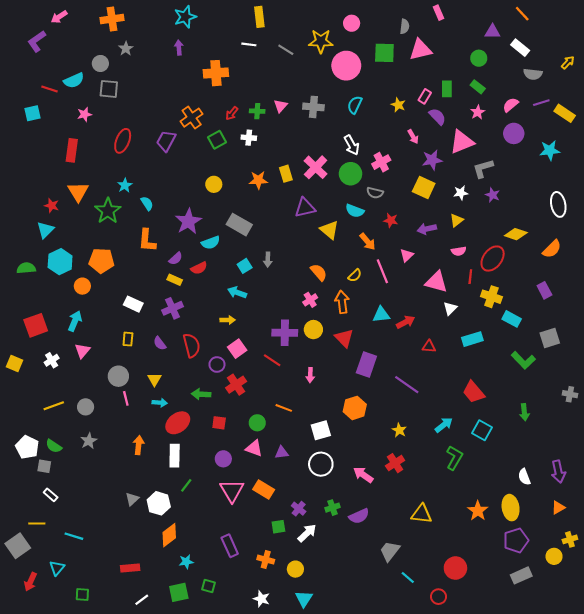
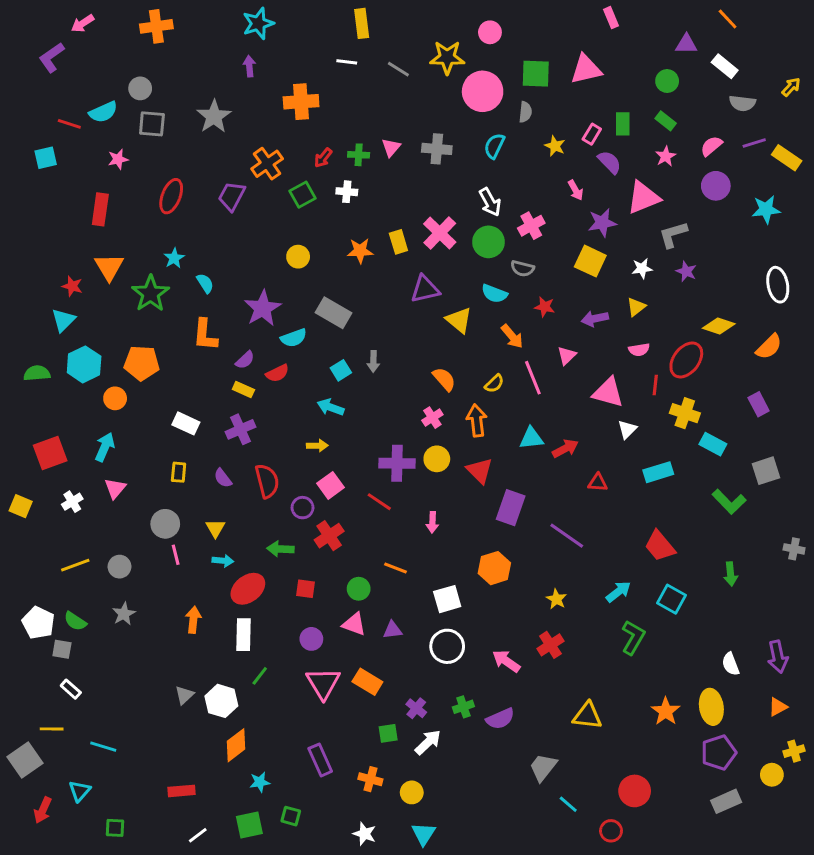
gray semicircle: (405, 26) -> (525, 112), moved
gray star: (126, 49) -> (214, 116), moved, size x1.6

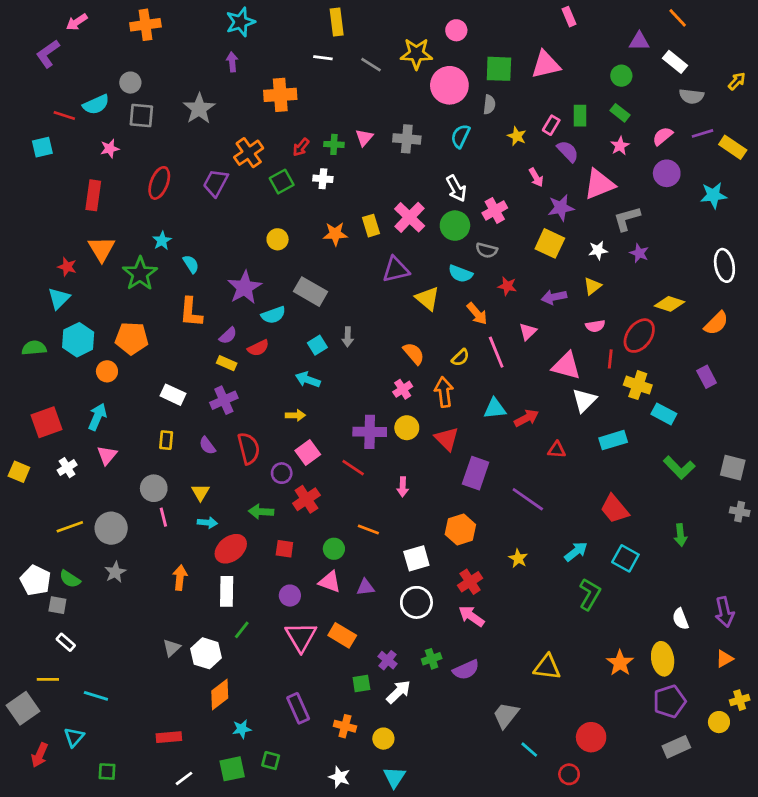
white triangle: (627, 429) -> (584, 400), size x1.4
gray square: (766, 471) -> (733, 468), moved, turned 32
gray circle: (119, 567) -> (111, 528), size x1.5
red cross: (550, 645) -> (470, 582), moved

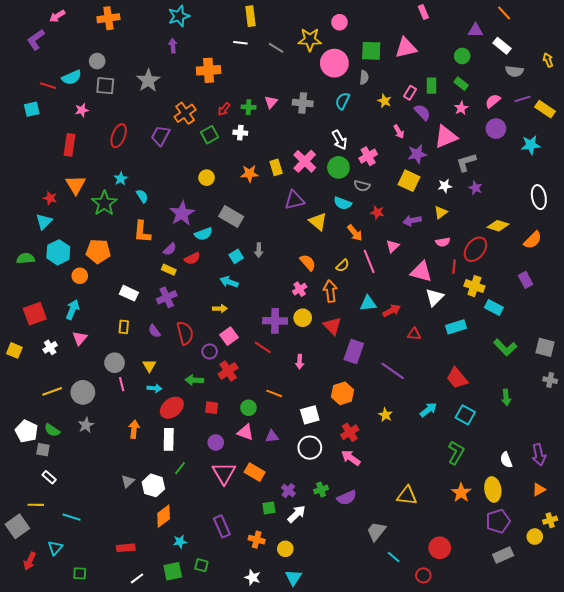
yellow arrow: (737, 81) -> (548, 60), turned -64
green L-shape: (590, 594) -> (456, 453), moved

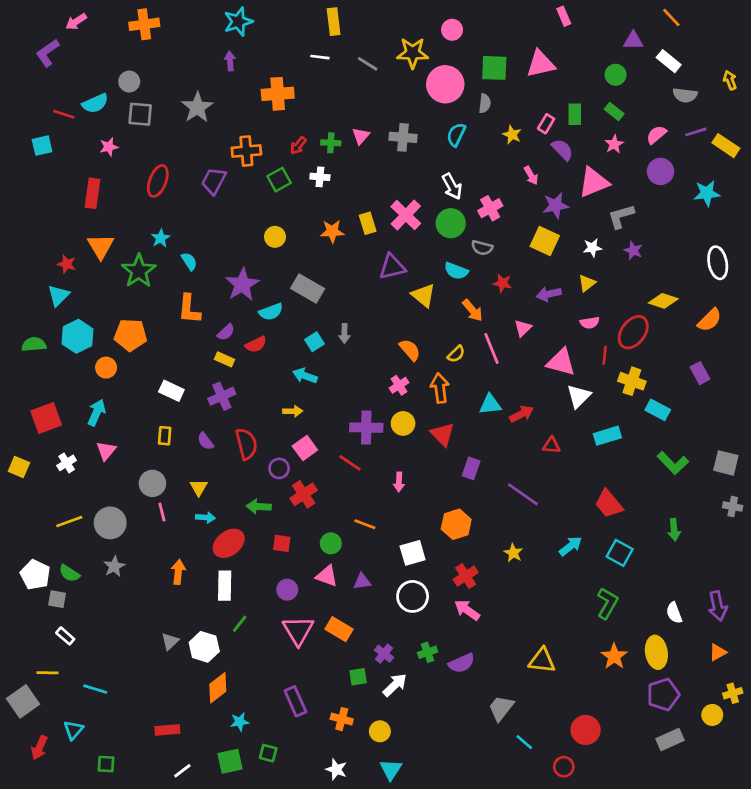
orange cross: (185, 113) -> (246, 151), turned 30
purple rectangle: (354, 351) -> (471, 468), size x0.7

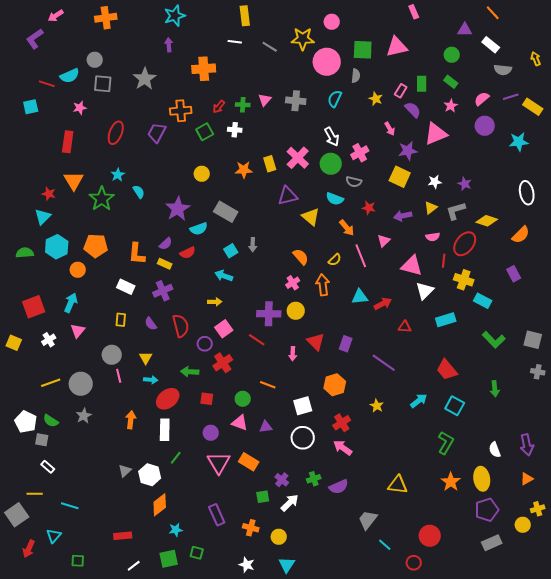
gray L-shape: (621, 216) -> (456, 211), moved
orange L-shape: (189, 309) -> (137, 254), moved
red triangle: (443, 434) -> (316, 342), moved

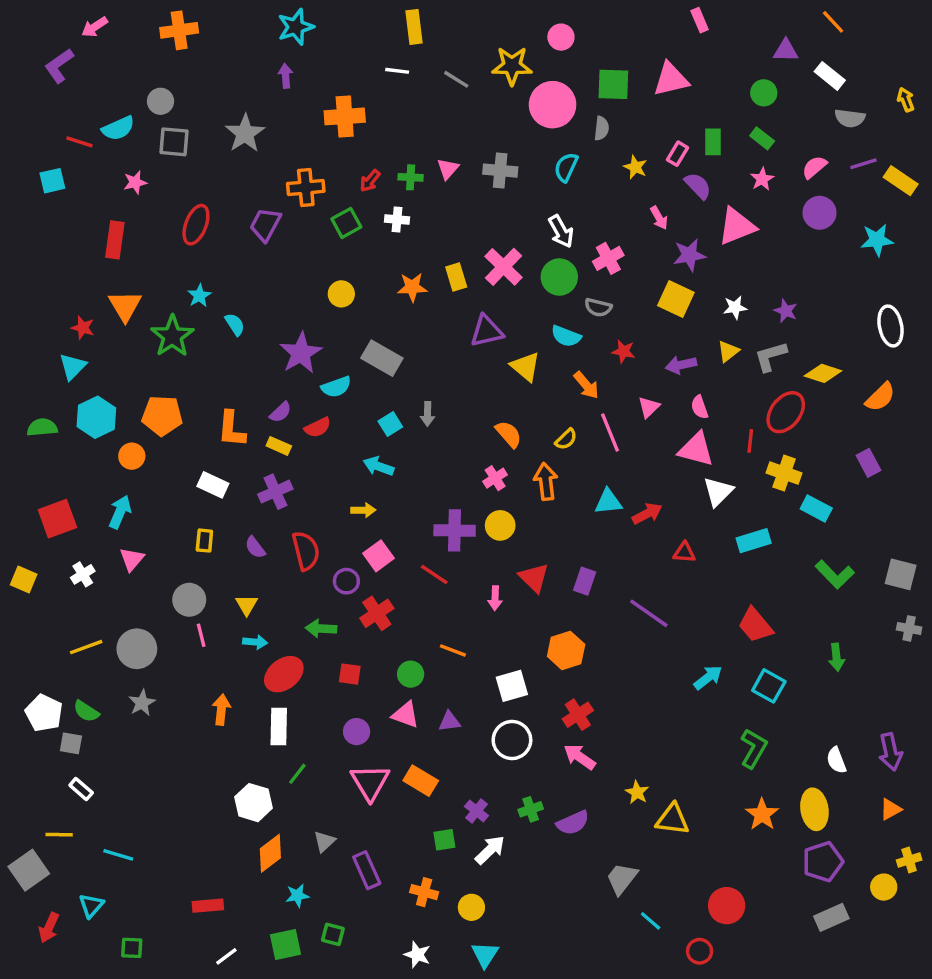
pink semicircle: (433, 237) -> (700, 407), moved, turned 80
yellow star: (377, 406) -> (637, 792), moved
gray triangle: (125, 471) -> (324, 841), moved

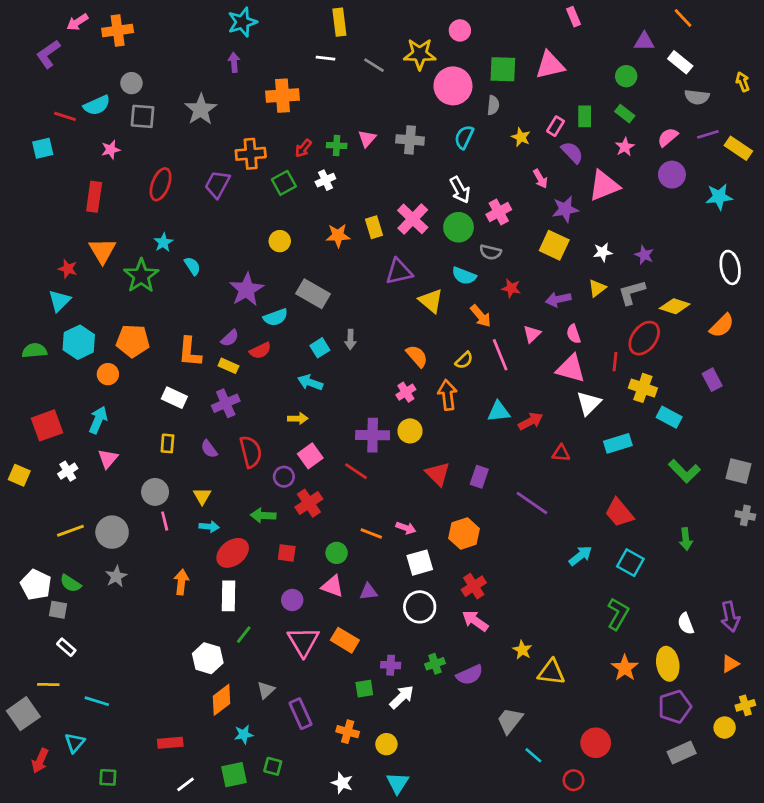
orange cross: (179, 30) -> (118, 30), moved
white cross: (397, 220) -> (325, 180), turned -30
pink arrow: (495, 598) -> (406, 528), moved, turned -72
purple cross: (476, 811) -> (391, 665), turned -36

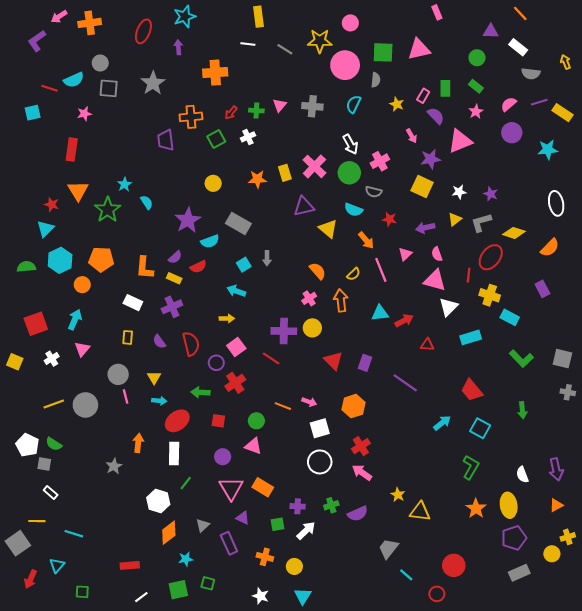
red ellipse: (161, 184) -> (143, 31), moved
purple trapezoid: (217, 184) -> (166, 140), turned -35
gray star: (116, 576) -> (114, 466), moved
purple triangle: (368, 592) -> (243, 518), moved, turned 32

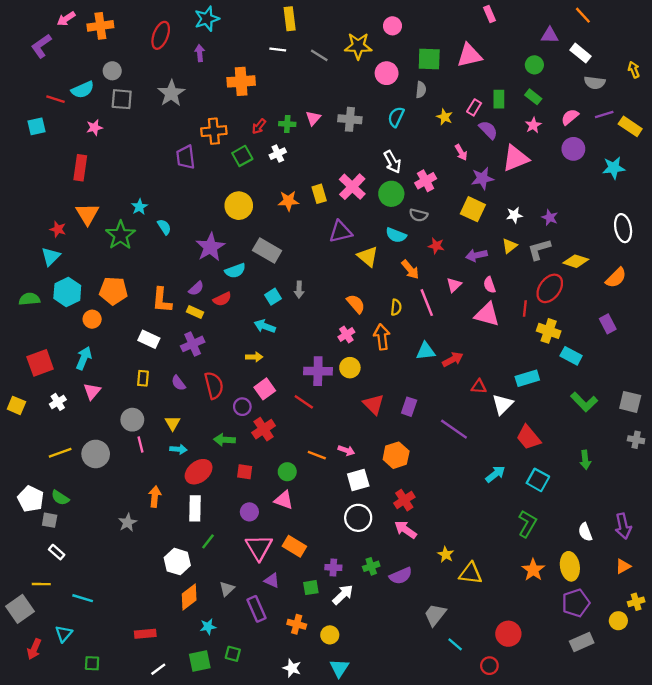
pink circle: (345, 65) -> (387, 73), size x0.7
yellow circle: (213, 183) -> (239, 206), size x1.5
yellow semicircle: (353, 274) -> (396, 307), turned -40
white triangle: (448, 307) -> (502, 404), moved

